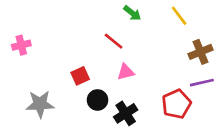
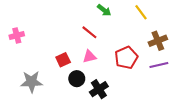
pink triangle: (126, 72) -> (89, 57), moved
red pentagon: (176, 104) -> (126, 58), moved

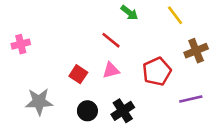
red square: (63, 60) -> (78, 74), turned -32
purple line: (159, 65) -> (191, 99), moved
black circle: (77, 79) -> (87, 111), moved

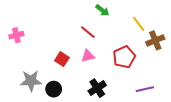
yellow line: (175, 15) -> (139, 24), moved
purple line: (191, 99) -> (145, 89), moved
black circle: (87, 111) -> (54, 89), moved

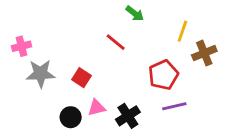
yellow line: (139, 24) -> (182, 31), turned 56
pink triangle: (88, 56) -> (97, 108), moved
gray star: (31, 81) -> (41, 74), moved
purple line: (145, 89) -> (174, 106), moved

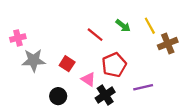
green arrow: (135, 13) -> (123, 26), moved
yellow line: (182, 31) -> (150, 26), turned -48
red pentagon: (163, 75) -> (114, 65), moved
pink triangle: (97, 108) -> (88, 79), moved, turned 48

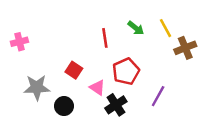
red line: (95, 35) -> (105, 38), turned 42
gray star: (34, 60) -> (37, 87), moved
purple line: (143, 87) -> (158, 96), turned -48

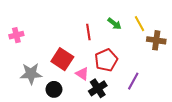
brown cross: (185, 48) -> (156, 40), turned 30
red square: (74, 70) -> (62, 59), size x1.5

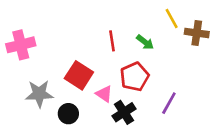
green arrow: (114, 24) -> (145, 42), moved
yellow line: (140, 24) -> (172, 18), moved
pink cross: (16, 35) -> (21, 45), size x1.5
brown cross: (156, 40) -> (197, 33), moved

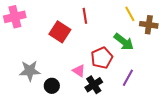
red line: (112, 41) -> (85, 16), moved
green arrow: (145, 42) -> (124, 42), moved, size x1.5
pink cross: (21, 45) -> (15, 17), moved
red square: (79, 75) -> (60, 32), moved

